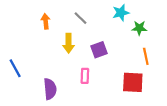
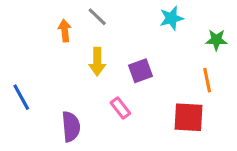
gray line: (80, 18) -> (97, 17), moved
green star: (139, 28) -> (216, 40), moved
pink rectangle: (85, 76) -> (120, 108), turned -40

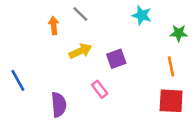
cyan star: (172, 18) -> (142, 15), turned 30
yellow arrow: (97, 62) -> (80, 51), turned -115
red square: (189, 117) -> (171, 101), moved

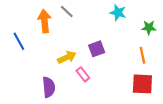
orange arrow: (54, 25) -> (44, 21), size x1.5
yellow arrow: (80, 51) -> (67, 57), moved
blue line: (18, 80) -> (19, 41), moved

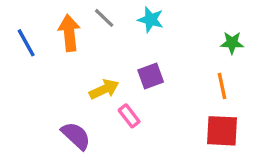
cyan star: (118, 13) -> (151, 20), moved
blue line: (19, 41) -> (26, 43), moved
purple semicircle: (49, 87) -> (76, 136), turned -42

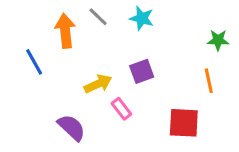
blue line: (26, 43) -> (34, 62), moved
red square: (222, 131) -> (184, 123), moved

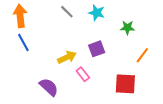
orange arrow: (65, 31) -> (20, 16), moved
green star: (218, 40) -> (127, 28), moved
orange line: (209, 81) -> (142, 55), turned 49

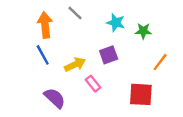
cyan star: (97, 13) -> (116, 23), moved
orange arrow: (20, 16) -> (45, 25), moved
blue line: (23, 42) -> (43, 55), moved

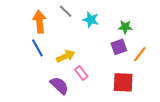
cyan star: (116, 23) -> (91, 20), moved
purple square: (109, 55) -> (119, 47), moved
purple semicircle: (55, 98) -> (59, 86), moved

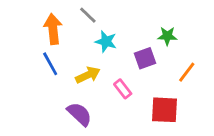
cyan star: (91, 20) -> (106, 42), moved
purple square: (119, 47) -> (145, 58), moved
pink rectangle: (81, 73) -> (123, 89), moved

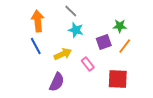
gray line: (88, 15) -> (71, 11), moved
orange line: (187, 72) -> (125, 46), moved
purple semicircle: (79, 114) -> (57, 82), turned 72

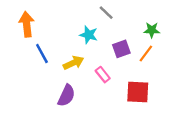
gray line: (71, 11) -> (106, 13), moved
orange arrow: (38, 21) -> (27, 24), moved
green star: (120, 26) -> (152, 30), moved

